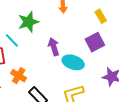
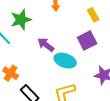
purple arrow: (54, 47) -> (46, 45), turned -36

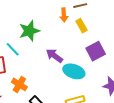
yellow rectangle: (93, 15) -> (81, 26), moved

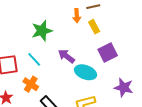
cyan line: (13, 49) -> (34, 59), moved

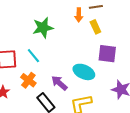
purple square: (108, 53) -> (107, 54), turned 30
purple arrow: (66, 56) -> (59, 83), moved

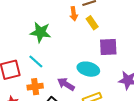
green star: (43, 28) -> (41, 32), turned 30
orange cross: (28, 80) -> (35, 87), turned -35

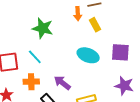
purple square: (108, 47) -> (120, 52), moved
cyan ellipse: (88, 69) -> (88, 55), moved

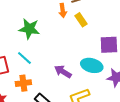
cyan ellipse: (88, 55) -> (92, 65), moved
purple arrow: (62, 83) -> (63, 72), moved

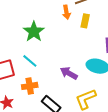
yellow rectangle: (81, 20) -> (85, 21), turned 48
green star: (29, 29) -> (34, 32), turned 30

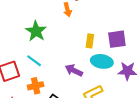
yellow rectangle: (85, 21) -> (90, 41), moved

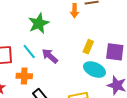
purple arrow: (74, 70) -> (50, 56), moved

